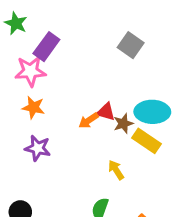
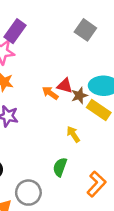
orange arrow: (88, 121) -> (50, 93), turned 70

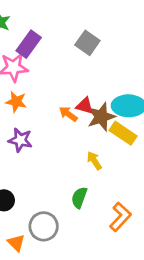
gray square: (85, 30) -> (87, 43), moved
brown star: (79, 95) -> (101, 117), size x1.5

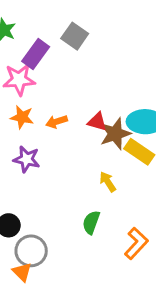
gray square: (87, 43) -> (75, 36), moved
orange arrow: (68, 114) -> (57, 122), moved, turned -54
gray circle: (44, 226) -> (31, 251), moved

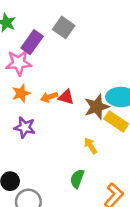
orange star: (22, 117) -> (21, 93), turned -30
red triangle: (97, 122) -> (66, 97), moved

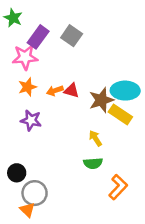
gray square: (64, 27) -> (72, 36), moved
green semicircle: (77, 179) -> (93, 163), moved, turned -114

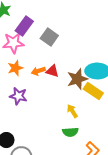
gray square: (72, 36) -> (49, 37), moved

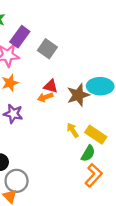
orange arrow: (38, 71) -> (45, 97), moved
yellow rectangle: (93, 91) -> (96, 135), moved
green semicircle: (70, 132) -> (88, 153), moved, turned -56

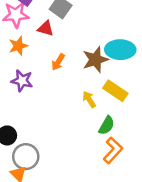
red triangle: (51, 86) -> (46, 28), moved
orange arrow: (45, 97) -> (58, 62), turned -40
yellow rectangle: (96, 135) -> (115, 91), moved

